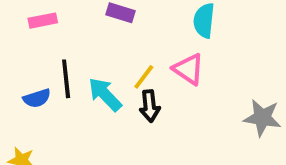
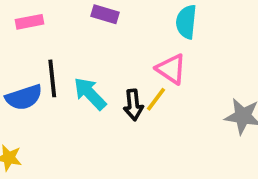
yellow line: (144, 77) -> (156, 99), moved
blue semicircle: (37, 98) -> (24, 97), size x1.4

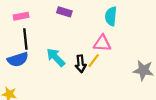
pink triangle: (171, 69) -> (102, 43), turned -30
black line: (52, 78) -> (25, 39), moved

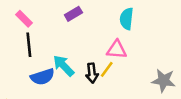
purple rectangle: (64, 12) -> (73, 14), turned -48
pink rectangle: (21, 16) -> (24, 19), turned 56
blue semicircle: (18, 59) -> (43, 77), moved

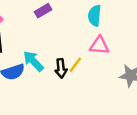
pink triangle: (117, 50) -> (99, 46), moved

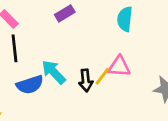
pink triangle: (99, 46) -> (119, 66), moved

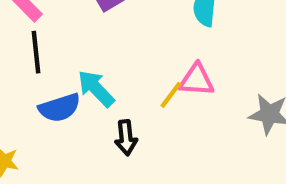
black arrow: (86, 80) -> (126, 138), moved

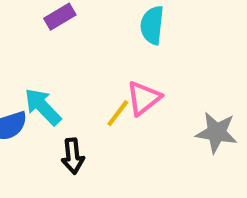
pink triangle: (197, 80) -> (144, 98), turned -42

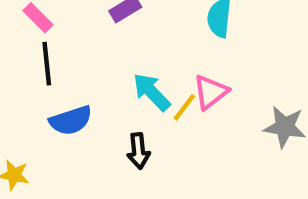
cyan arrow: (43, 107) -> (152, 92), moved

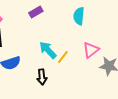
pink triangle: (211, 92) -> (91, 50), moved

